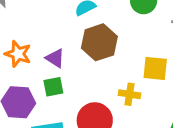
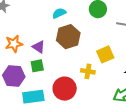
orange star: (18, 54) -> (14, 44), turned -30
yellow square: (155, 68) -> (105, 54), turned -30

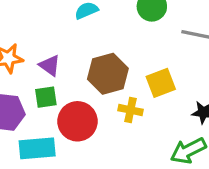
brown hexagon: (68, 37) -> (108, 74), moved
red circle: (65, 89) -> (78, 121), moved

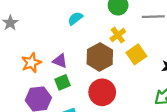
yellow cross: (131, 110) -> (118, 35), moved, turned -35
red circle: (78, 121) -> (102, 92), moved

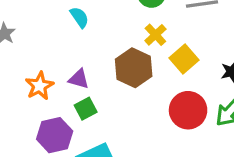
cyan semicircle: (75, 18) -> (79, 17), moved, turned 98
red circle: (102, 92) -> (188, 110), moved

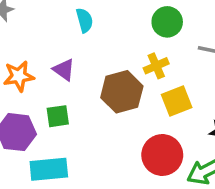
purple triangle: (79, 79) -> (64, 70), moved

